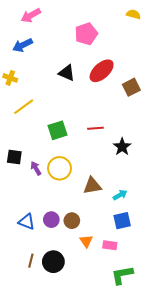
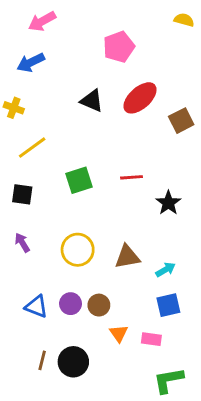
black square: (14, 157) -> (22, 194), moved
purple arrow: (36, 168) -> (22, 243), moved
yellow circle: (60, 168) -> (78, 250), moved

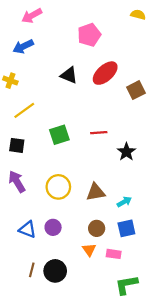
purple arrow: (22, 243) -> (17, 182), size x1.5
brown circle: (99, 305) -> (97, 228), moved

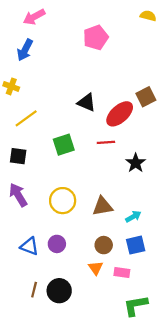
blue arrow: (23, 46) -> (25, 50), turned -36
red ellipse: (105, 73) -> (120, 114), moved
black triangle: (69, 75) -> (87, 102), moved

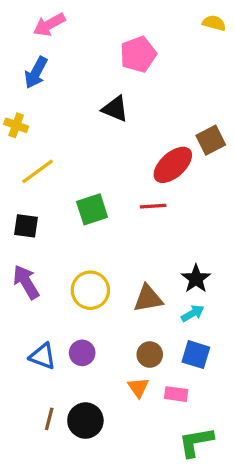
black triangle: (87, 102) -> (115, 109), moved
black star: (136, 163) -> (196, 279), moved
blue square: (136, 245) -> (196, 355), turned 30

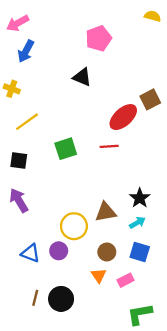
pink arrow: (49, 25) -> (18, 23), moved
yellow circle: (90, 290) -> (74, 226), moved
pink rectangle: (176, 394) -> (126, 280), turned -35

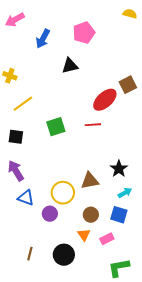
blue arrow: (26, 51) -> (43, 39), moved
black triangle: (82, 77) -> (70, 66), turned -36
cyan arrow: (137, 223) -> (125, 193), moved
blue triangle: (31, 253) -> (26, 198), moved
black circle: (61, 299) -> (64, 255), moved

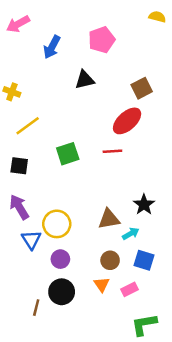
brown square: (128, 85) -> (142, 88), moved
yellow circle: (63, 193) -> (57, 224), moved
cyan arrow: (125, 193) -> (131, 234), moved
blue triangle: (26, 198) -> (31, 240), turned 36
black circle: (64, 255) -> (62, 292), moved

